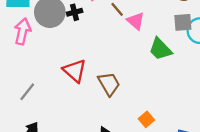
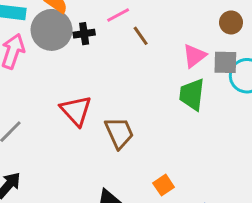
pink triangle: (136, 21) -> (194, 56), moved, turned 36
green trapezoid: (160, 49) -> (192, 94), turned 45

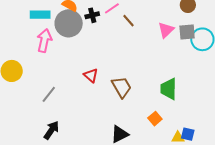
black cross: (84, 34) -> (92, 15), moved
green trapezoid: (192, 94) -> (169, 89), moved
red triangle: (76, 111) -> (91, 75), size x0.7

